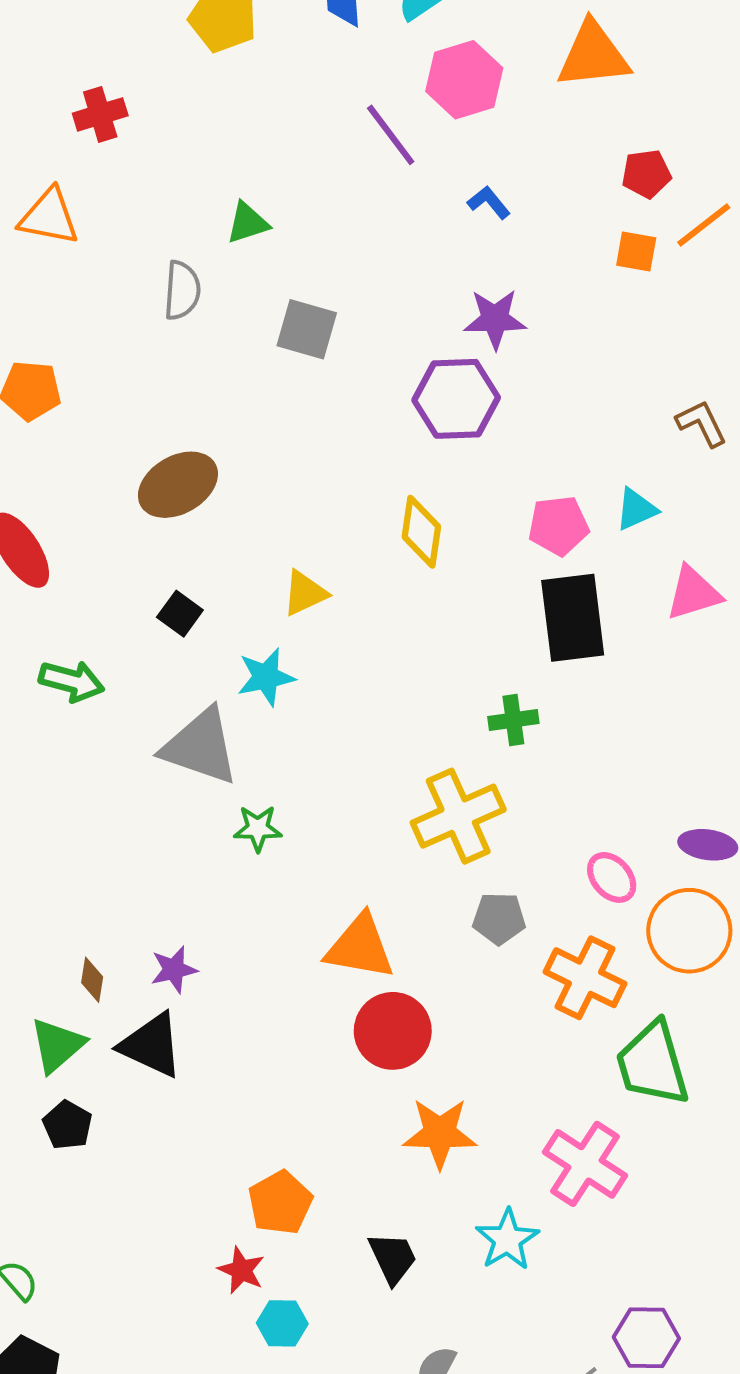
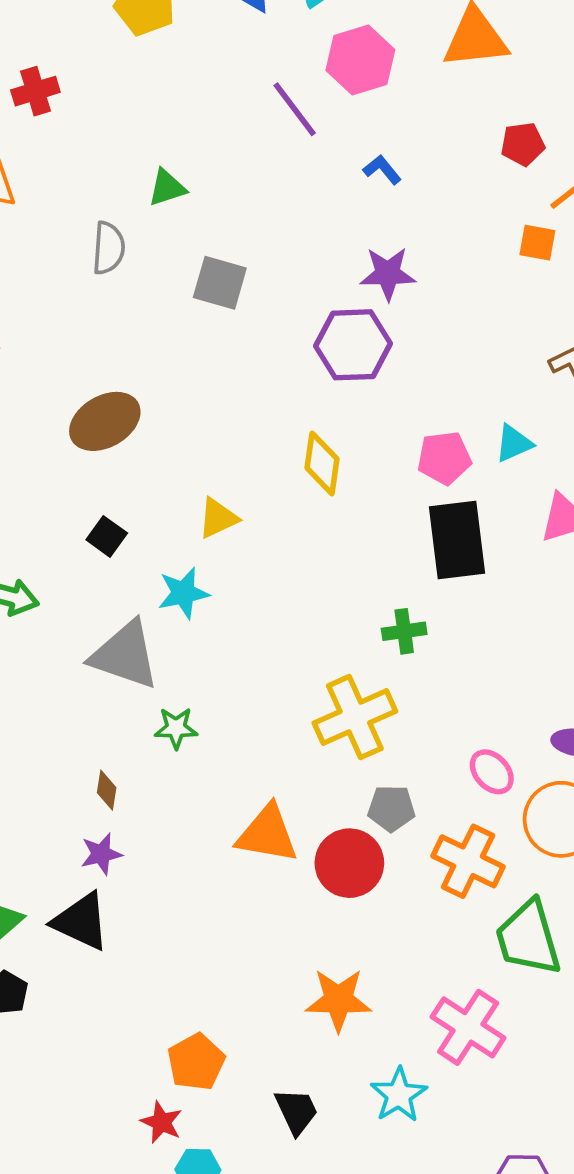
orange square: (636, 252) -> (537, 243), moved
brown diamond: (92, 980) -> (107, 790), moved
red circle: (393, 1031) -> (349, 863), moved

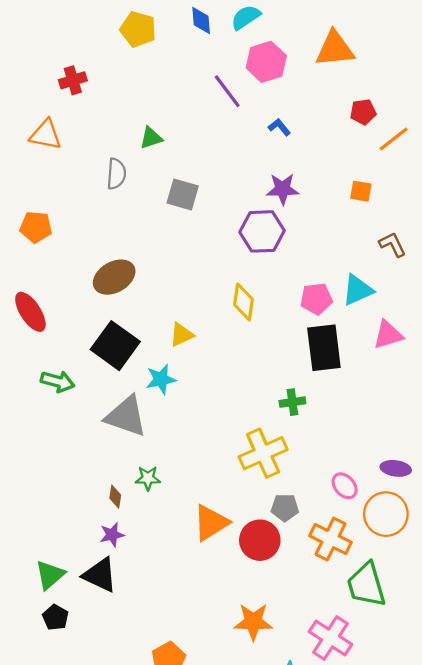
orange square: (537, 243) -> (361, 191), moved
cyan triangle: (514, 443) -> (358, 290), size x1.4
black square: (107, 536) -> (115, 346), size x2.0
green star: (176, 728) -> (148, 478), moved
orange triangle: (267, 834) -> (211, 523), turned -42

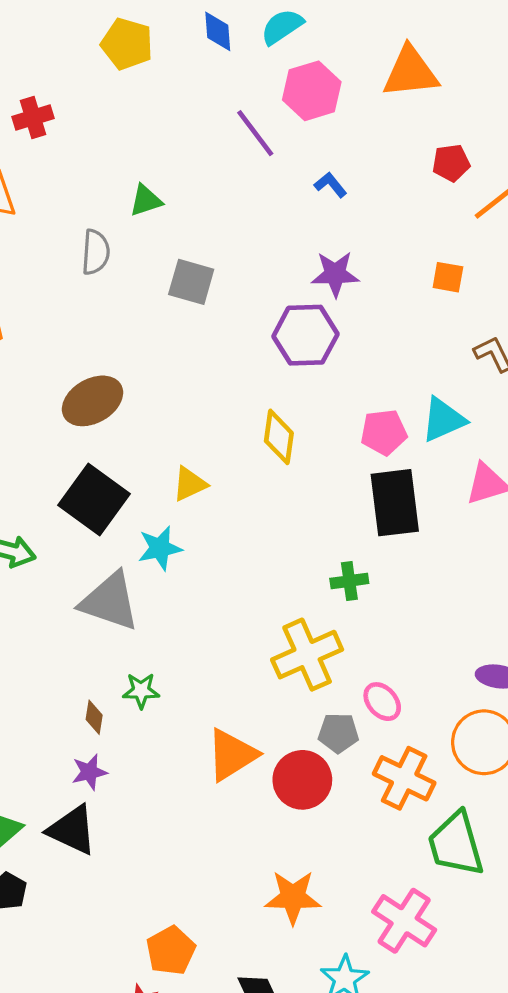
pink ellipse: (345, 486) -> (382, 702), moved

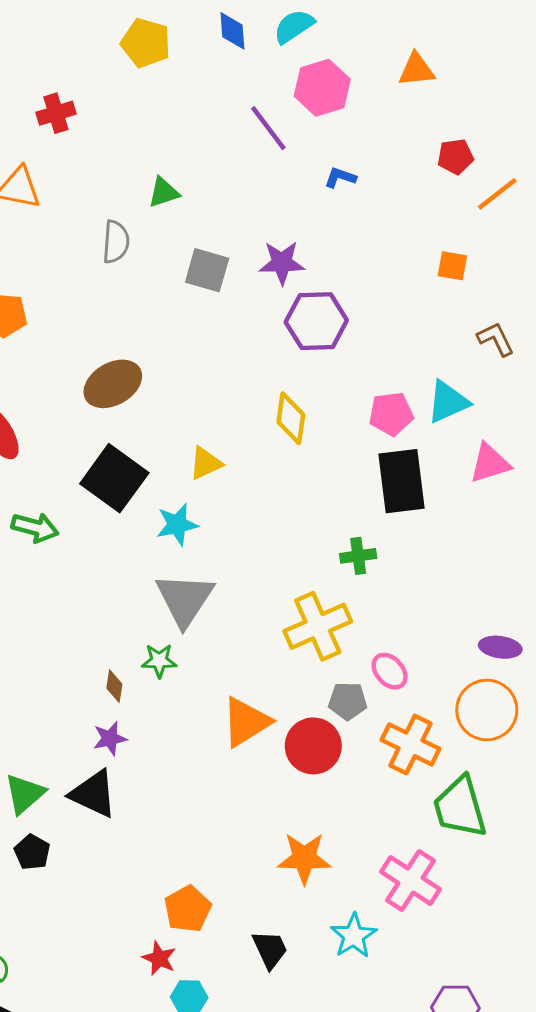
orange triangle: (410, 72) -> (416, 70), size x0.7
blue L-shape: (331, 185) -> (340, 177), turned -32
purple star: (335, 274) -> (282, 263), moved
gray triangle: (110, 601) -> (185, 599), moved, turned 44

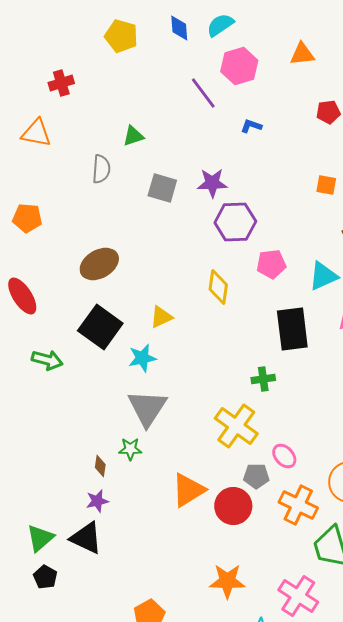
pink pentagon: (391, 414) -> (271, 264), moved
yellow cross: (318, 626) -> (236, 426), turned -30

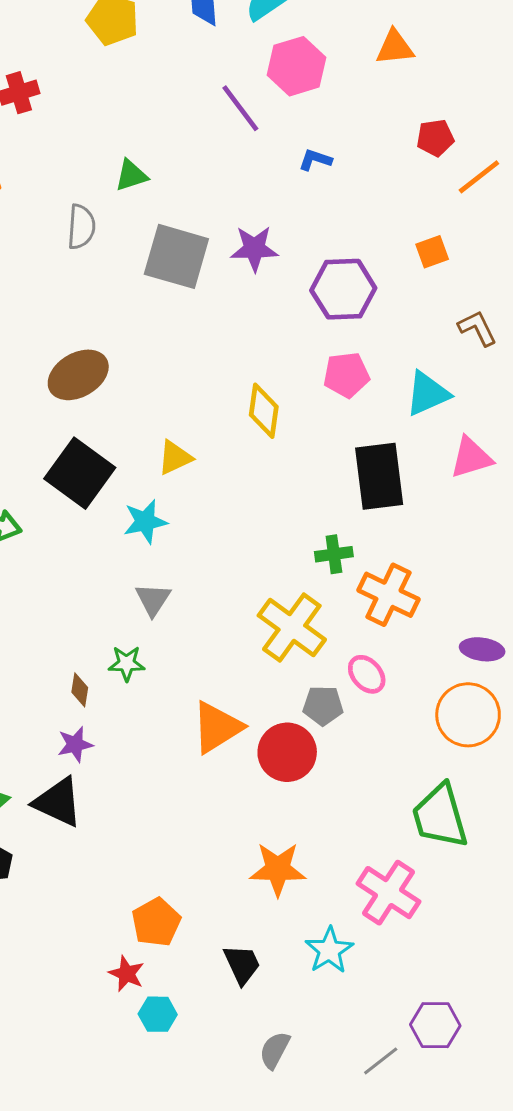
orange square: (326, 185) -> (432, 252), turned -30
gray square: (162, 188) -> (176, 256), size x1.4
purple hexagon: (235, 222) -> (343, 289), moved
gray triangle: (147, 408) -> (153, 599), size x0.6
orange cross: (298, 505) -> (388, 595), moved

